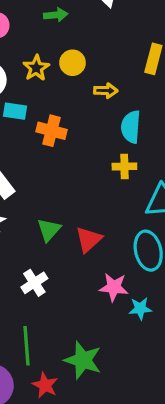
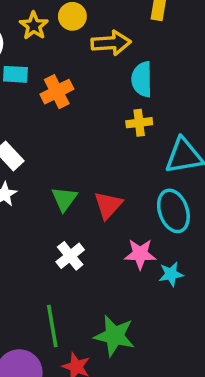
yellow arrow: (106, 91) -> (111, 43), size x1.5
orange cross: (51, 131) -> (57, 92), turned -36
white cross: (34, 283) -> (70, 256), moved

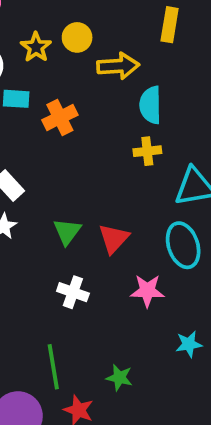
white cross: (70, 256) -> (73, 292), turned -32
cyan star: (171, 274) -> (189, 344), moved
green star: (114, 336) -> (119, 378), size x0.6

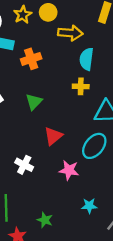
green triangle: (67, 232) -> (34, 102), moved
cyan ellipse: (183, 245) -> (94, 146), turned 50

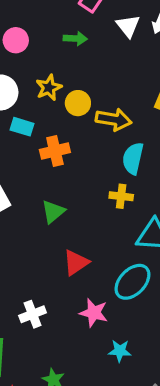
yellow circle: (48, 12) -> (78, 103), moved
white cross: (24, 165) -> (33, 314), moved, turned 36
cyan star: (89, 206) -> (120, 351), moved

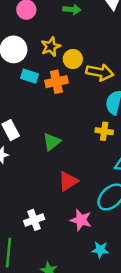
orange cross: (55, 151) -> (56, 82), moved

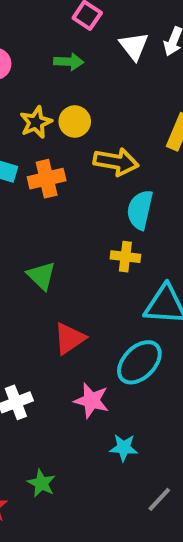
yellow circle: (73, 59) -> (75, 121), moved
green triangle: (52, 142) -> (41, 276), turned -36

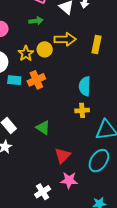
yellow arrow: (116, 162) -> (65, 39), moved
pink star: (91, 400) -> (69, 180), moved

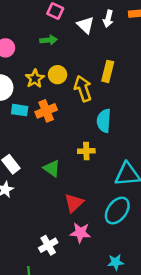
yellow arrow: (65, 39) -> (83, 89), moved, turned -110
yellow rectangle: (96, 45) -> (108, 71), moved
yellow cross: (82, 110) -> (86, 151), moved

